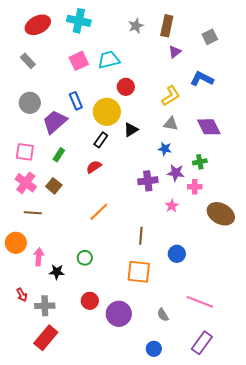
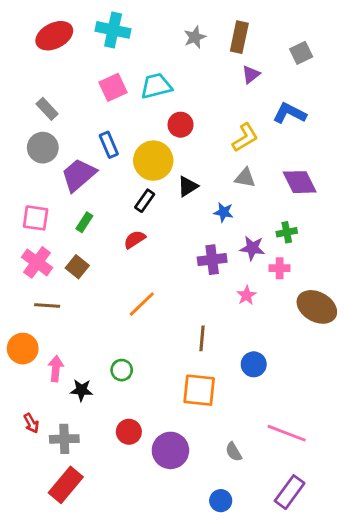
gray rectangle: (28, 61) -> (47, 109), moved
blue star: (165, 149) -> (224, 212), moved

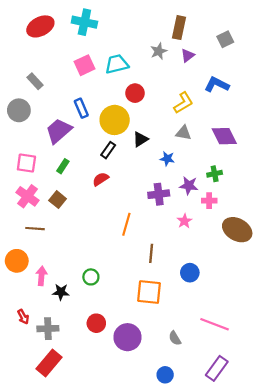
gray star: (195, 37) -> (159, 51), moved
gray circle: (43, 148) -> (19, 110), moved
orange line: (142, 304) -> (126, 224), moved, turned -30

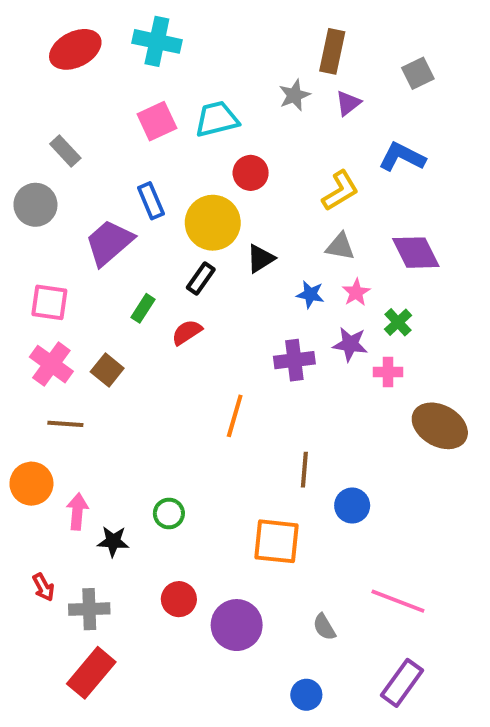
green rectangle: (63, 166) -> (143, 308), moved
green cross: (215, 174) -> (398, 322), turned -32
pink star: (184, 221) -> (356, 292), moved
brown line: (151, 253) -> (304, 470), moved

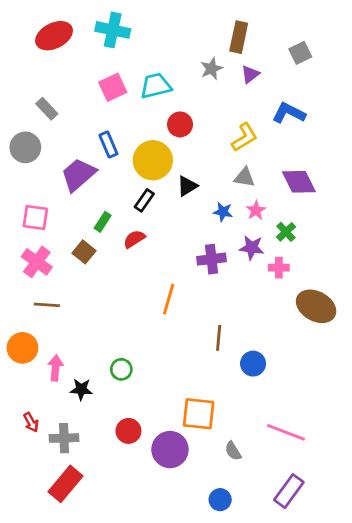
brown square: (107, 370) -> (84, 252), moved
orange square: (276, 541) -> (199, 414), moved

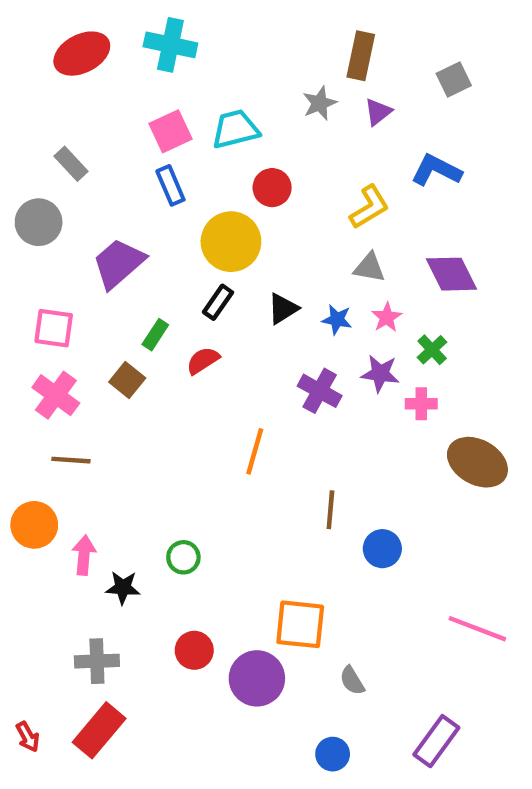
blue rectangle: (108, 145) -> (170, 185), moved
black triangle: (187, 186) -> (283, 309), moved
purple cross: (212, 259) -> (320, 391), turned 36
red arrow: (31, 422) -> (28, 737), moved
pink line: (286, 432) -> (477, 629), moved

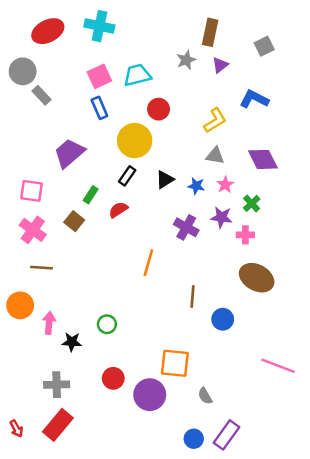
gray circle: (39, 222) -> (23, 71), moved
brown ellipse: (477, 462) -> (257, 278), moved
purple rectangle: (436, 741) -> (226, 435), moved

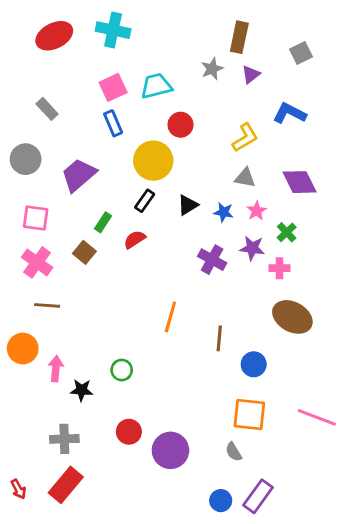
gray circle: (23, 71) -> (26, 159), moved
orange line: (148, 263) -> (170, 317), moved
orange square: (175, 363) -> (249, 414), moved

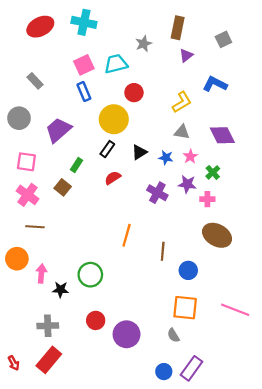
gray star: (212, 69) -> (144, 44), moved
red semicircle: (135, 239) -> (113, 178), moved
green circle: (122, 370) -> (90, 275), size x1.5

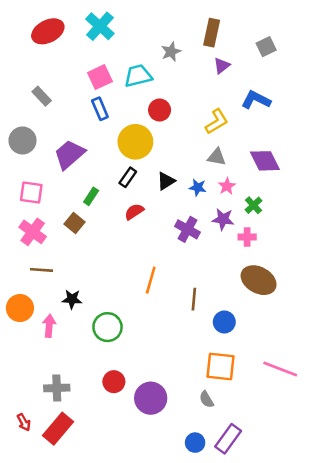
cyan cross: (84, 22) -> (100, 26), turned 30
black star: (61, 290) -> (72, 299), moved
red arrow: (14, 363) -> (24, 422), moved

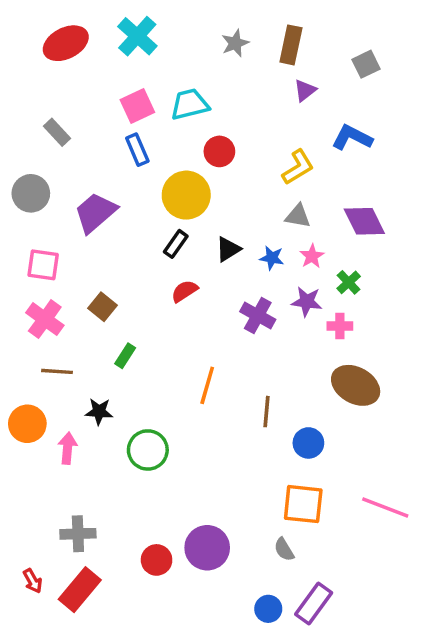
gray star: (171, 52) -> (235, 43), moved
green rectangle: (91, 196) -> (125, 356), moved
red circle: (114, 382) -> (157, 560), moved

